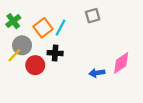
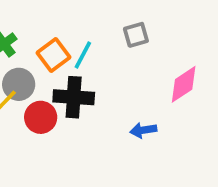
black cross: (55, 53) -> (74, 97), size x1.5
pink diamond: (121, 63) -> (184, 84), moved

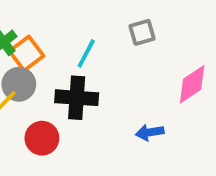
orange square: (53, 55) -> (27, 53), moved
red circle: (41, 117) -> (42, 138), moved

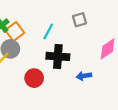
black cross: (77, 98) -> (58, 56), moved
red circle: (42, 138) -> (34, 78), moved

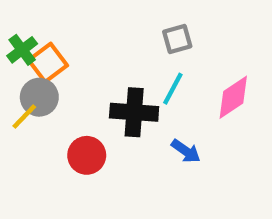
cyan line: (48, 32) -> (173, 89), moved
blue arrow: (84, 76) -> (186, 151), turned -136

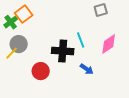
gray square: (177, 39) -> (101, 10), moved
orange square: (48, 63) -> (24, 14), moved
cyan line: (173, 89) -> (81, 40), turned -49

